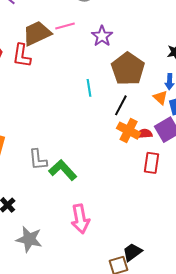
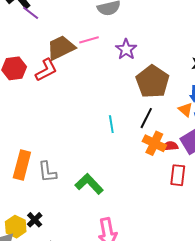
red L-shape: (22, 56) -> (46, 70), turned -125
cyan line: (89, 88) -> (111, 124), moved
gray L-shape: (38, 160) -> (47, 172), moved

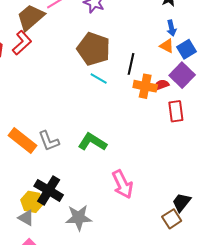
brown pentagon: (153, 82) -> (94, 49), moved
cyan line: (111, 124) -> (99, 79), turned -36
orange rectangle: (22, 165) -> (22, 141), turned -52
black cross: (35, 220) -> (49, 190), size x1.8

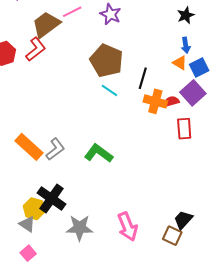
gray L-shape: (49, 141) -> (55, 149), turned -110
pink arrow: (122, 184) -> (128, 227), moved
brown square: (172, 219) -> (172, 236), turned -36

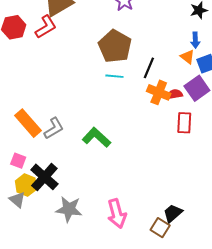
cyan line: (109, 90) -> (114, 76), turned -36
pink square: (28, 253) -> (18, 161), moved, turned -35

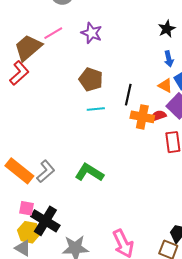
brown pentagon: (115, 46) -> (91, 79), size x0.7
orange triangle: (187, 57) -> (165, 86), moved
pink square: (18, 161) -> (26, 208), moved

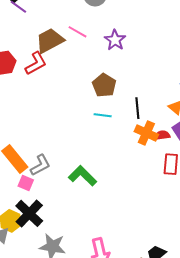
pink line: (53, 33) -> (78, 32), turned 48
black line: (128, 95) -> (137, 108), turned -30
pink square: (26, 208) -> (26, 183), moved

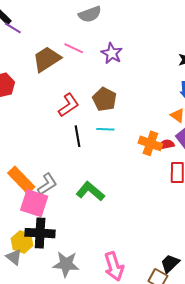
red L-shape: (36, 63) -> (69, 105), moved
black line: (137, 108) -> (77, 136), moved
pink square: (26, 183) -> (34, 203), size x1.8
black cross: (29, 213) -> (40, 233), turned -36

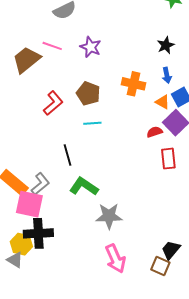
black line: (77, 136) -> (67, 155), moved
orange cross: (150, 143) -> (134, 84), moved
gray star: (66, 264) -> (109, 216), moved

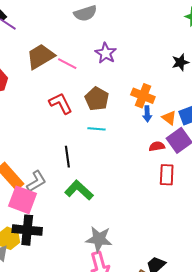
pink line: (52, 46) -> (67, 64), moved
blue arrow: (167, 75) -> (147, 114), moved
red L-shape: (53, 103) -> (61, 103), turned -85
gray star: (109, 216) -> (99, 239), moved

